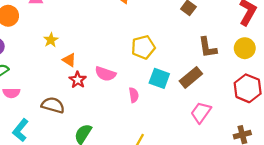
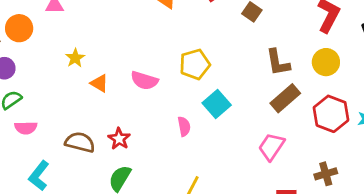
pink semicircle: (105, 74) -> (144, 80), moved
brown rectangle: (191, 77) -> (285, 98), moved
cyan square: (159, 78) -> (217, 104), turned 30
red star: (78, 80) -> (119, 139), moved

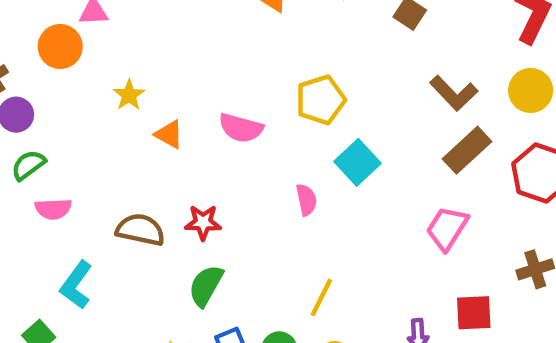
orange circle: (19, 28) -> (60, 47), moved
brown L-shape: (278, 62) -> (454, 93), turned -32
red star: (119, 139) -> (203, 222), turned -30

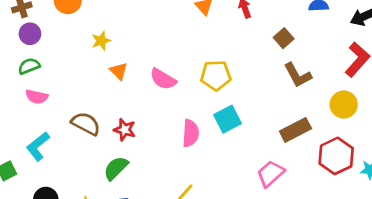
brown L-shape: (454, 93) -> (298, 75), moved
pink semicircle: (306, 200) -> (191, 133), size x1.4

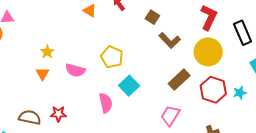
yellow star: (101, 41) -> (47, 52), moved
orange triangle: (119, 71) -> (42, 74), turned 32
yellow pentagon: (216, 75) -> (112, 57), turned -30
yellow circle: (344, 105) -> (208, 52), size x1.4

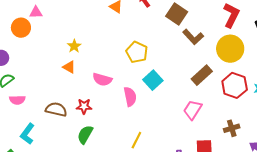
brown square: (152, 17) -> (177, 14), size x1.5
pink semicircle: (75, 70) -> (102, 79), moved
orange triangle: (42, 74) -> (69, 67), turned -32

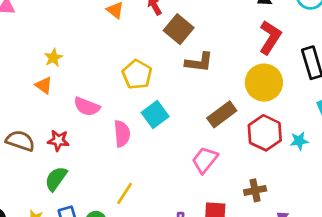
brown square: (177, 14) -> (179, 29), moved
brown L-shape: (193, 37) -> (199, 62), moved, turned -45

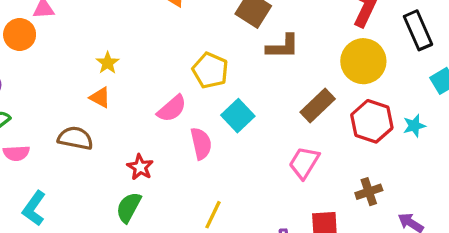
pink semicircle: (87, 107) -> (172, 109), moved, turned -55
red star: (58, 140) -> (140, 167), moved, turned 30
brown semicircle: (20, 141) -> (75, 138), moved

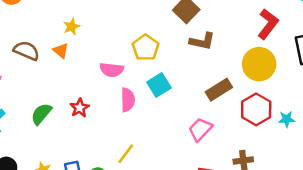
pink semicircle: (172, 109) -> (112, 70), turned 35
brown semicircle: (75, 138) -> (26, 51), moved
green semicircle: (129, 207) -> (41, 114), moved

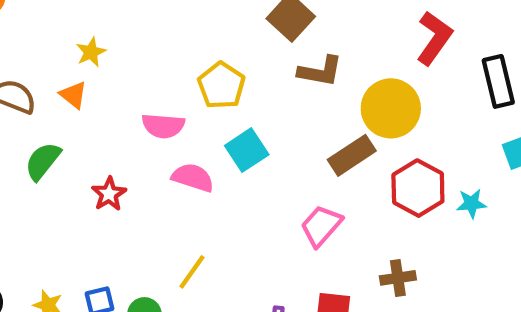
yellow circle: (259, 64) -> (391, 108), moved
pink semicircle: (128, 100) -> (193, 177), turned -70
green semicircle: (41, 114) -> (43, 161), moved

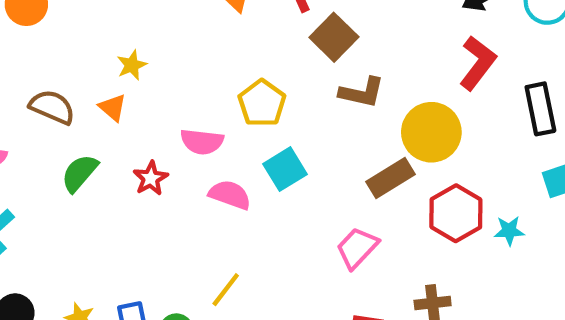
red star: (109, 194) -> (151, 178), moved

